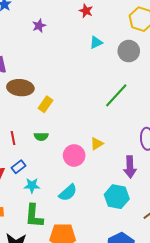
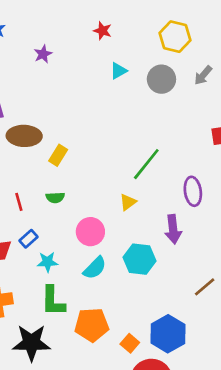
green line: (116, 95) -> (146, 164), moved
pink circle: (74, 155) -> (90, 232), moved
cyan hexagon: (117, 197) -> (140, 259), moved

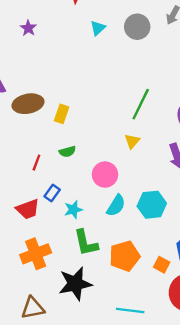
red line: (19, 202) -> (36, 163), turned 49
cyan hexagon: (140, 259) -> (152, 205), moved

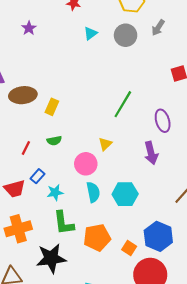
yellow triangle: (132, 141) -> (105, 144), moved
cyan semicircle: (116, 206) -> (93, 192), turned -48

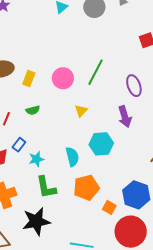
pink circle: (86, 164) -> (63, 78), moved
cyan hexagon: (125, 194) -> (101, 144), moved
orange pentagon: (97, 238) -> (86, 188), moved

